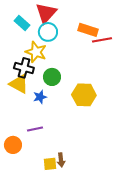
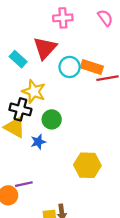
cyan circle: (48, 32) -> (70, 67), moved
yellow hexagon: (84, 95) -> (87, 165), moved
purple line: (35, 129) -> (24, 184), moved

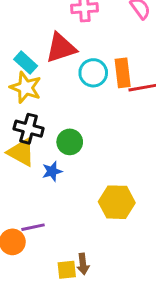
red triangle: (45, 48) -> (61, 48), turned 30
orange rectangle: (92, 67) -> (123, 73), turned 65
yellow star: (34, 92) -> (26, 88), moved

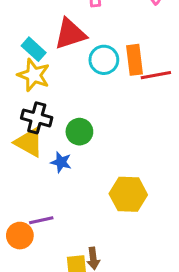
blue star: (52, 171) -> (61, 162), turned 30

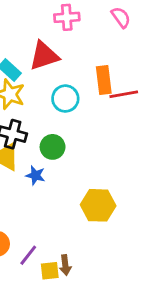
cyan circle: (104, 60) -> (65, 99), moved
purple line: (41, 220) -> (28, 255), moved, turned -40

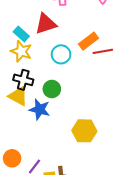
orange rectangle: (104, 80) -> (89, 41), turned 60
blue star: (35, 175) -> (40, 109), size x1.5

